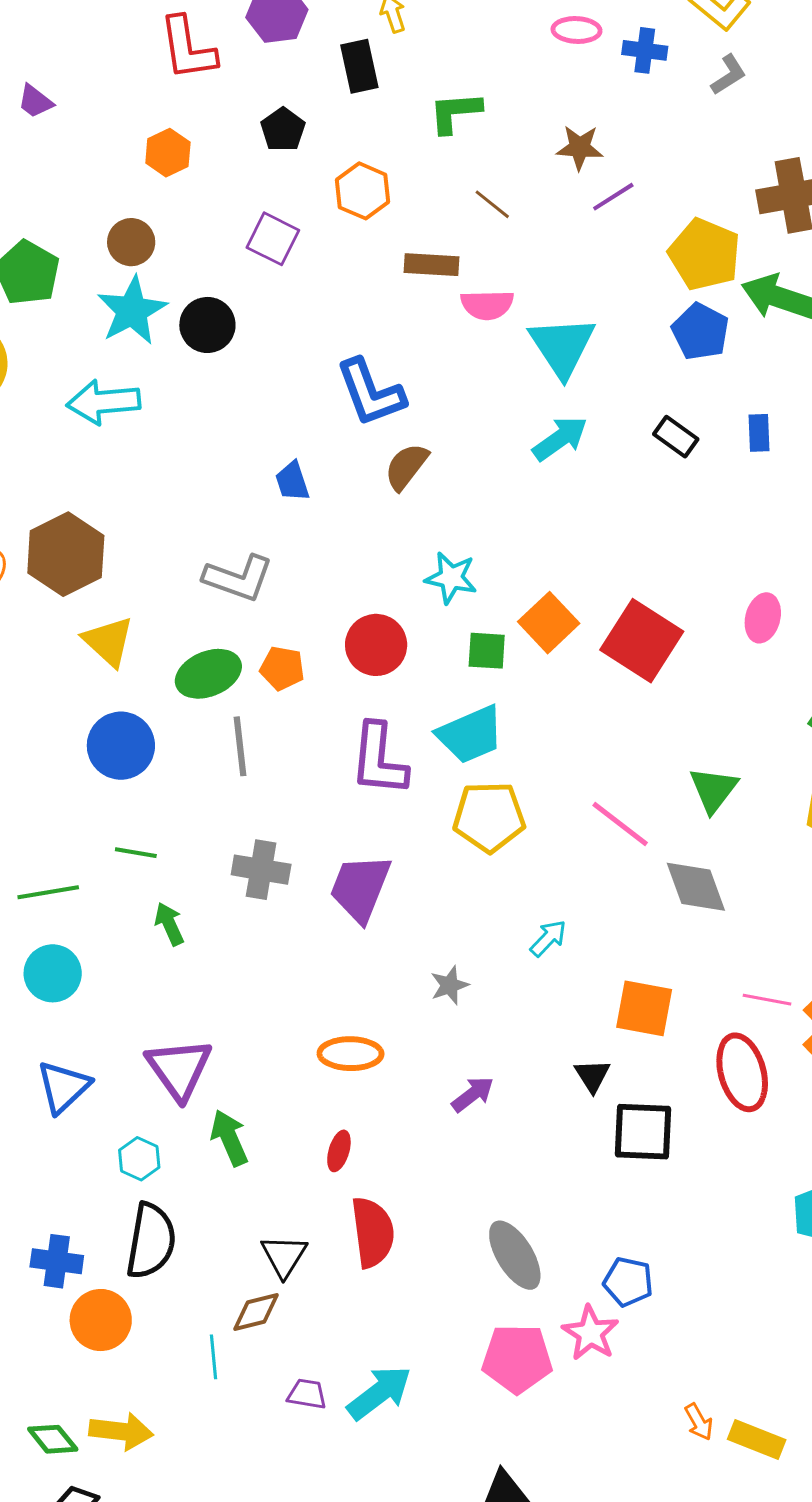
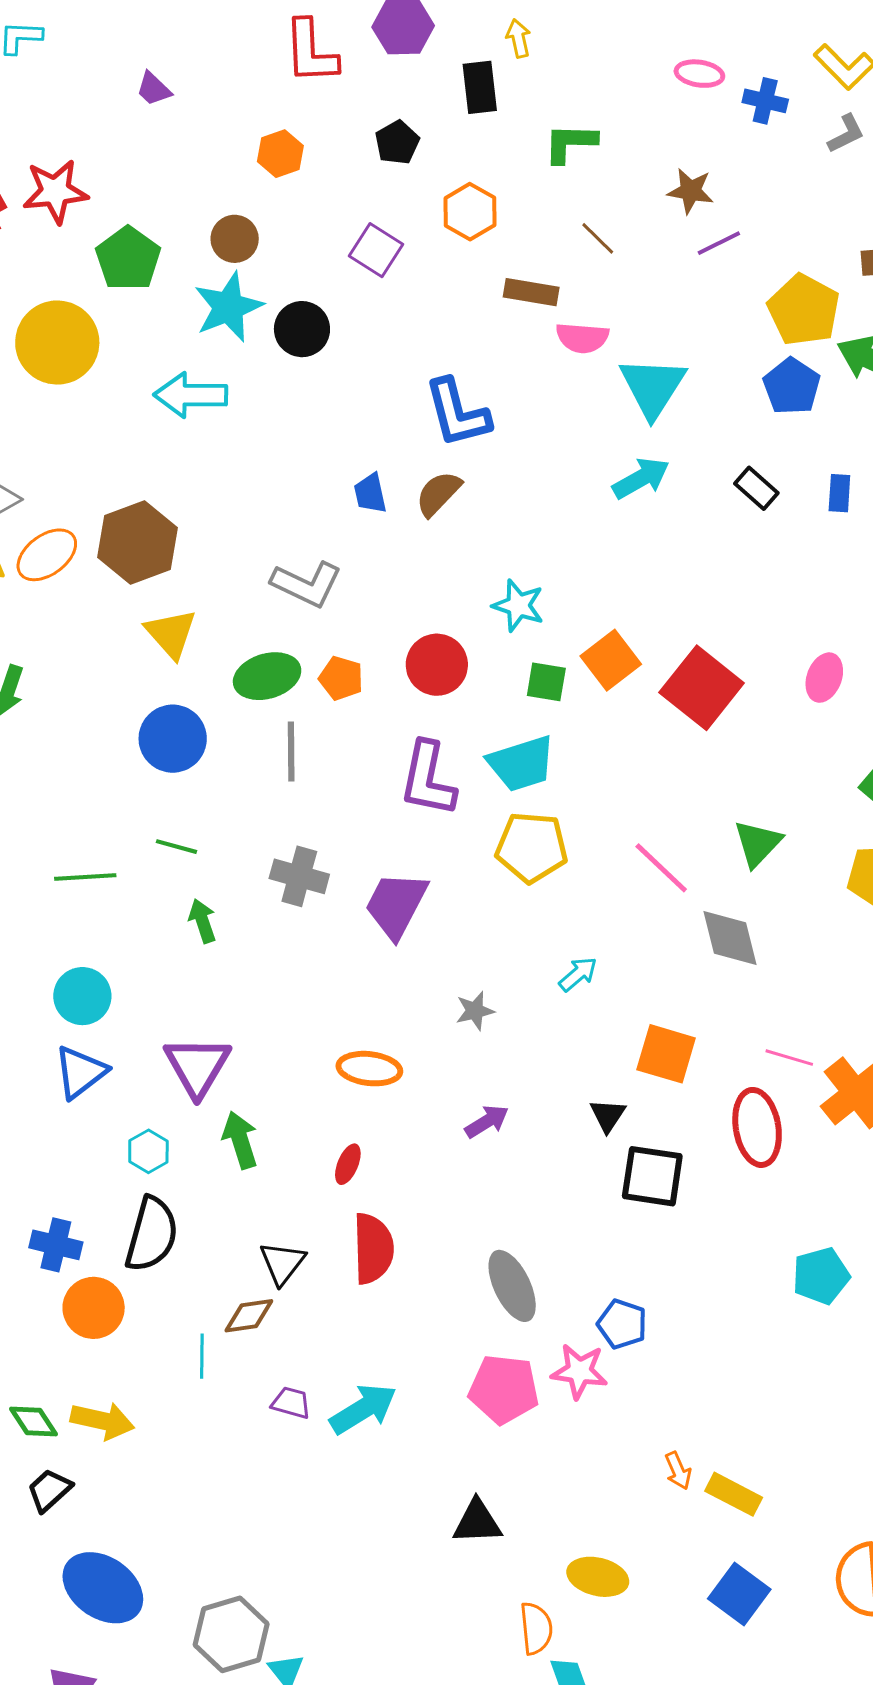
brown semicircle: (406, 467) -> (438, 494), moved
cyan circle: (53, 973) -> (82, 996), moved
pink star: (590, 1333) -> (579, 1371), turned -30

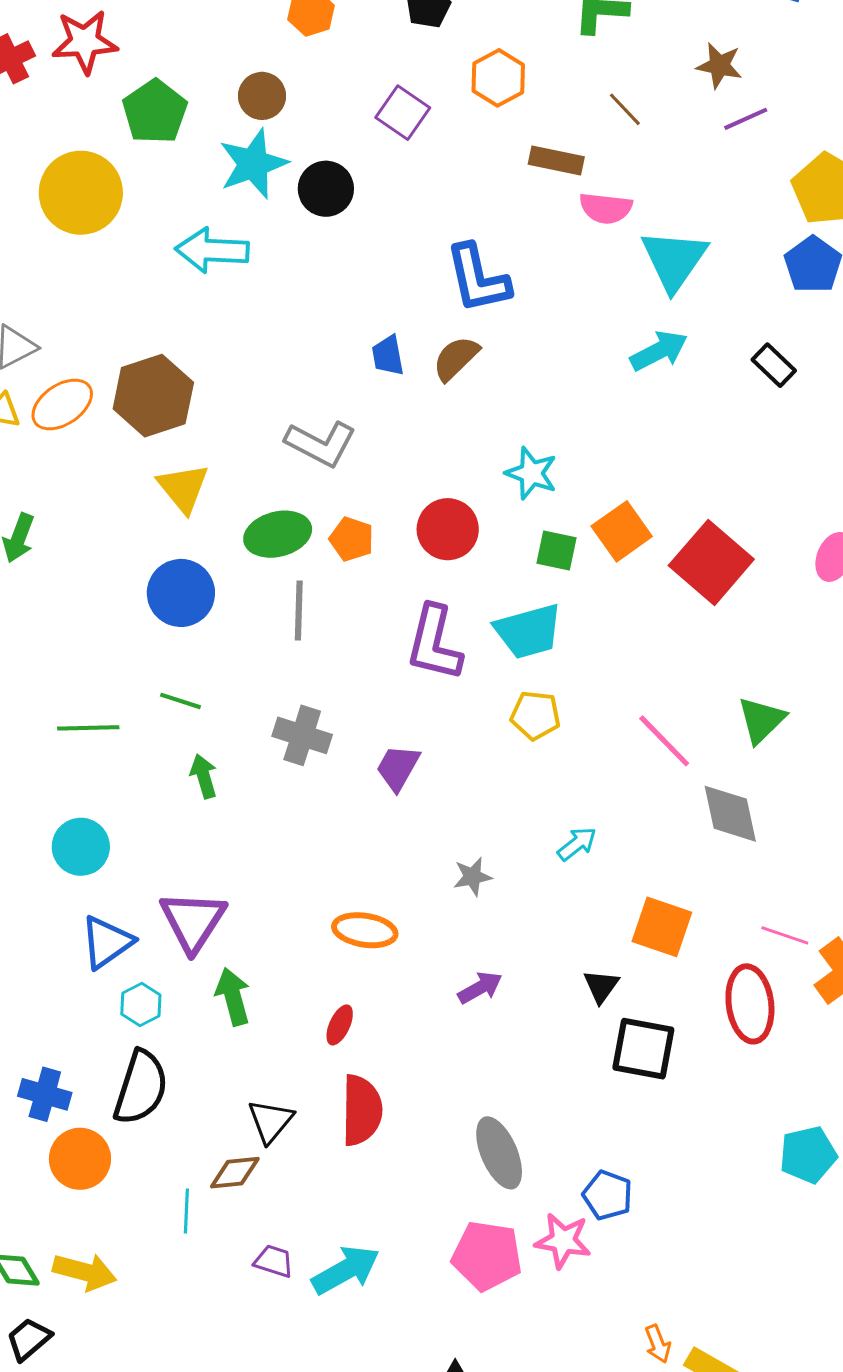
yellow pentagon: (532, 847) -> (535, 715), size x0.7
purple trapezoid: (396, 905) -> (398, 768), size x0.7
blue triangle: (80, 1072) -> (107, 942), moved

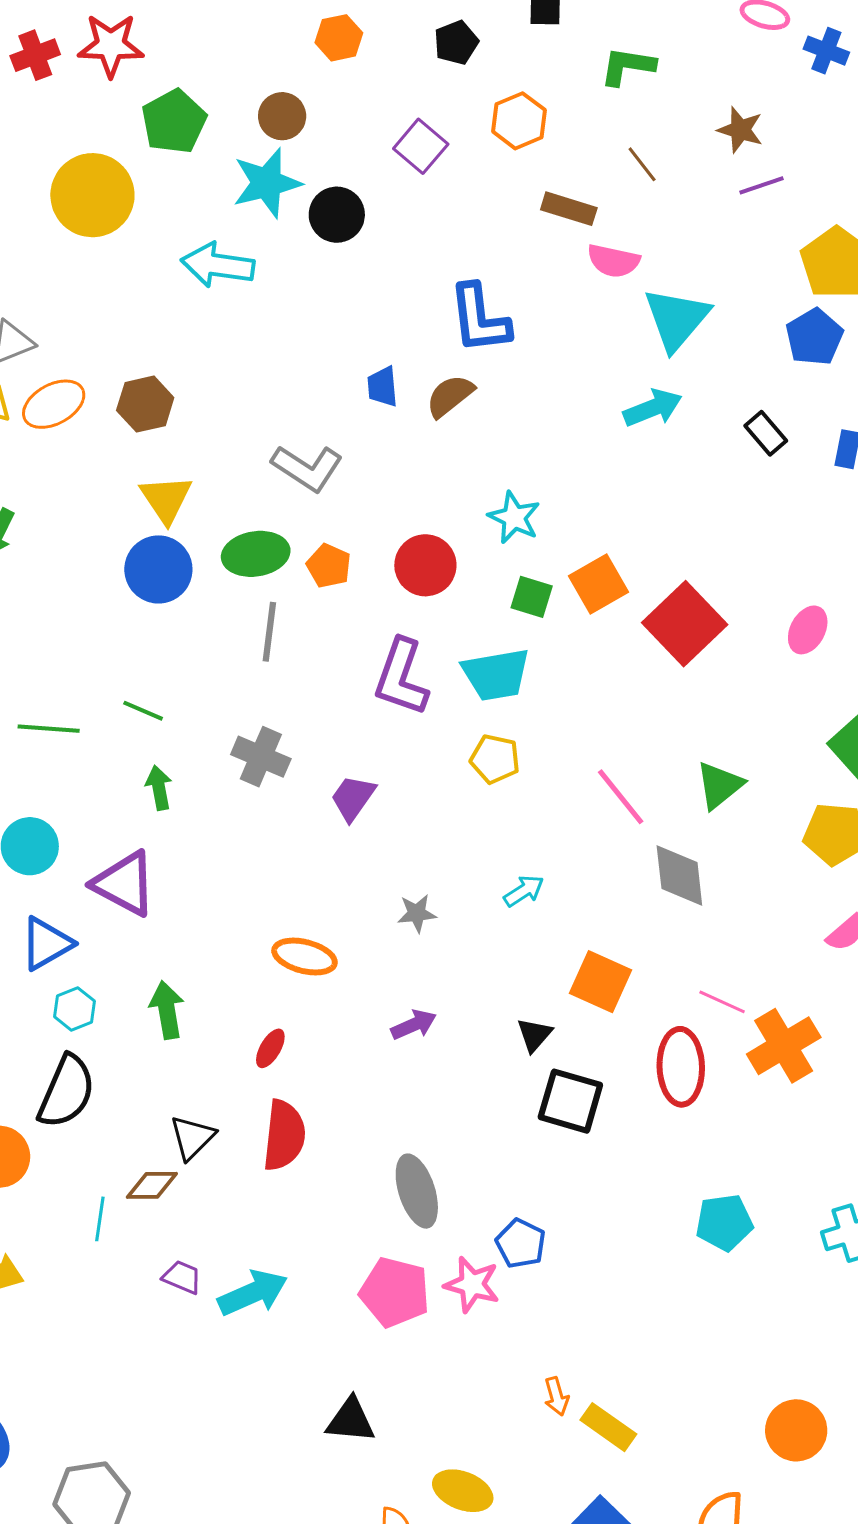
brown hexagon: (153, 396) -> (145, 404), size x0.7
blue circle: (181, 593) -> (158, 569), moved
purple triangle: (193, 921) -> (124, 884), moved, turned -40

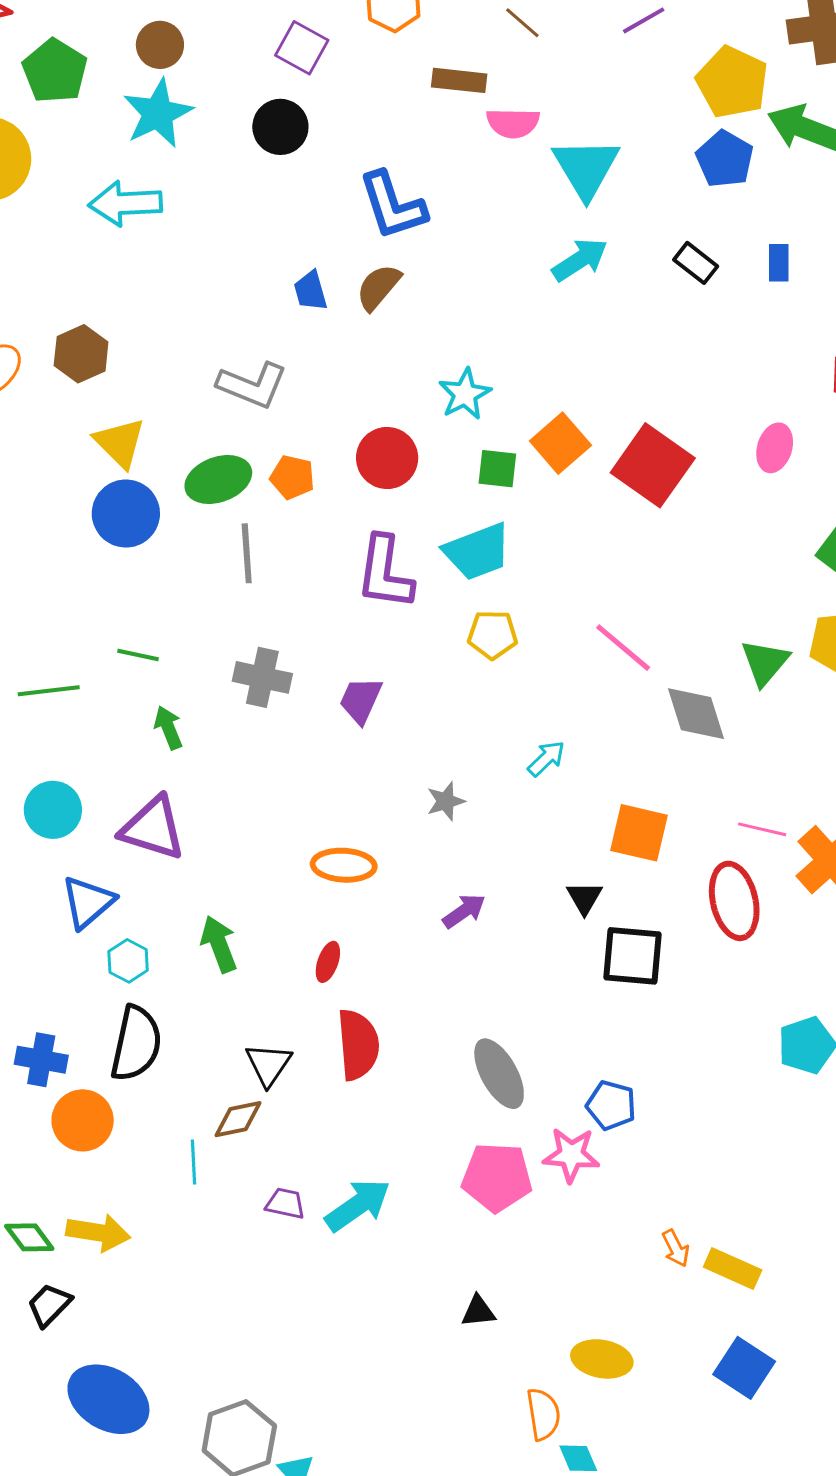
black circle: (337, 215) -> (280, 127), moved
cyan star: (514, 518) -> (465, 394), turned 30
green triangle: (719, 785) -> (765, 662), moved
black triangle: (351, 1420) -> (478, 1311), size x0.7

